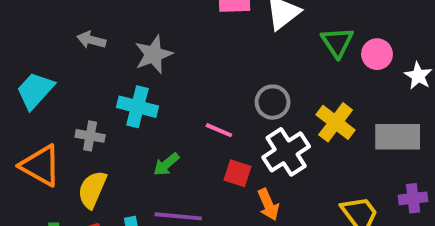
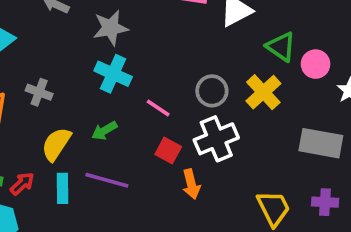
green triangle: (337, 42) -> (281, 47), turned -32
cyan cross: (137, 107) -> (113, 74), moved
yellow cross: (336, 122) -> (263, 92), moved
yellow semicircle: (92, 190) -> (56, 144), moved

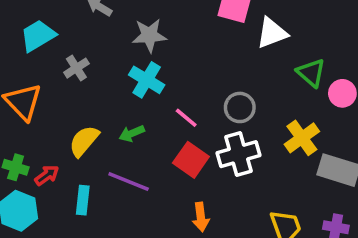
gray cross: (39, 92) -> (76, 68), moved, turned 30
yellow cross: (263, 92) -> (302, 138), moved
red square: (168, 151) -> (191, 160), size x1.4
orange arrow: (191, 184) -> (201, 217), moved
cyan rectangle: (62, 188) -> (83, 200), moved

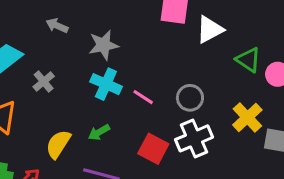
pink line: (186, 118) -> (143, 97), moved

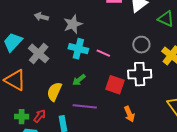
gray cross: (44, 81) -> (39, 53), size x1.5
gray circle: (190, 98) -> (141, 45), moved
white cross: (194, 138) -> (140, 74), turned 30

